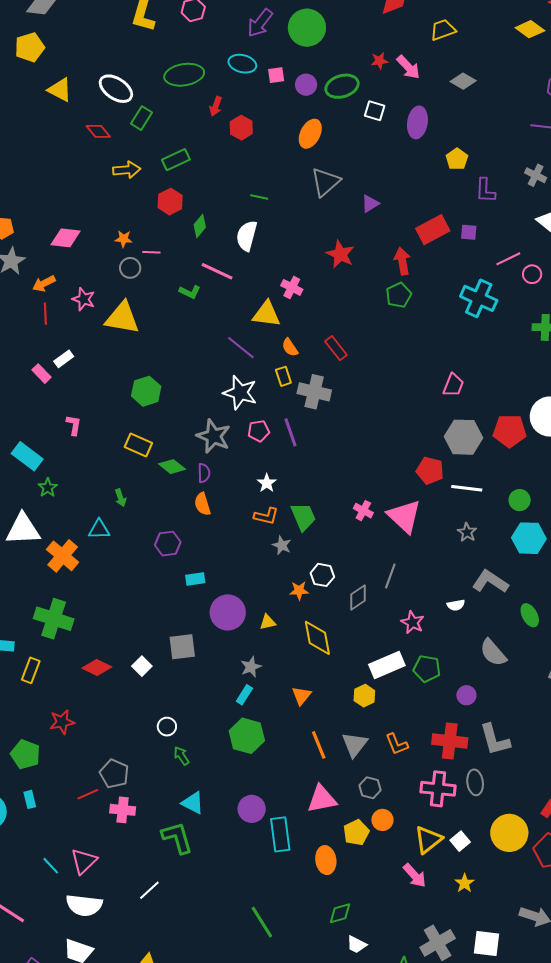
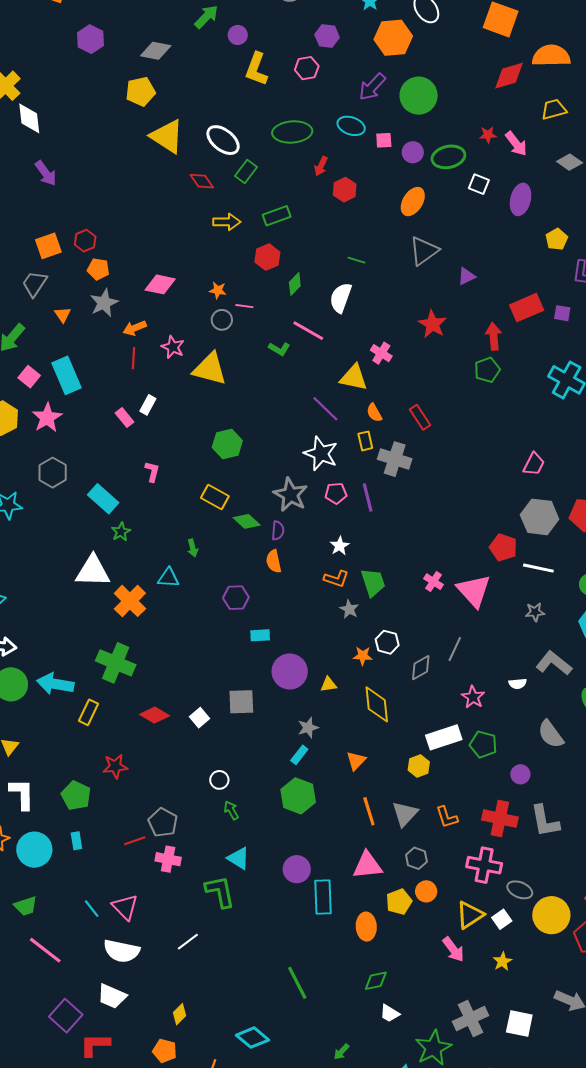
yellow triangle: (60, 90) -> (167, 136), size x1.4
white rectangle: (64, 359) -> (148, 405), turned -30
gray star: (467, 532) -> (535, 612), turned 30
gray ellipse: (475, 782) -> (520, 890), moved, turned -65
pink triangle: (84, 861) -> (125, 907), turned -36

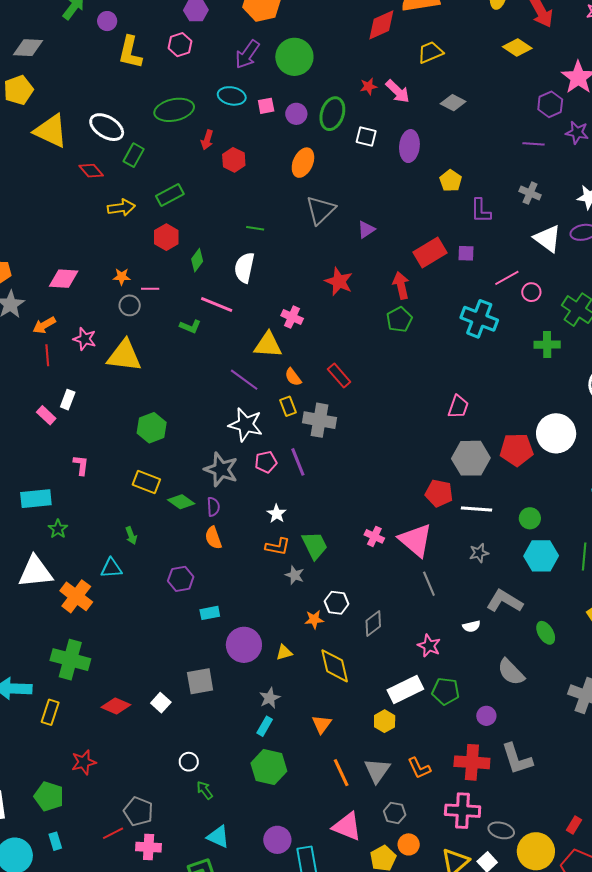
green ellipse: (448, 157) -> (332, 114), turned -52
cyan rectangle: (103, 499) -> (36, 499), turned -40
gray line: (455, 649) -> (429, 584), moved, turned -40
pink triangle: (367, 865) -> (347, 827), turned 36

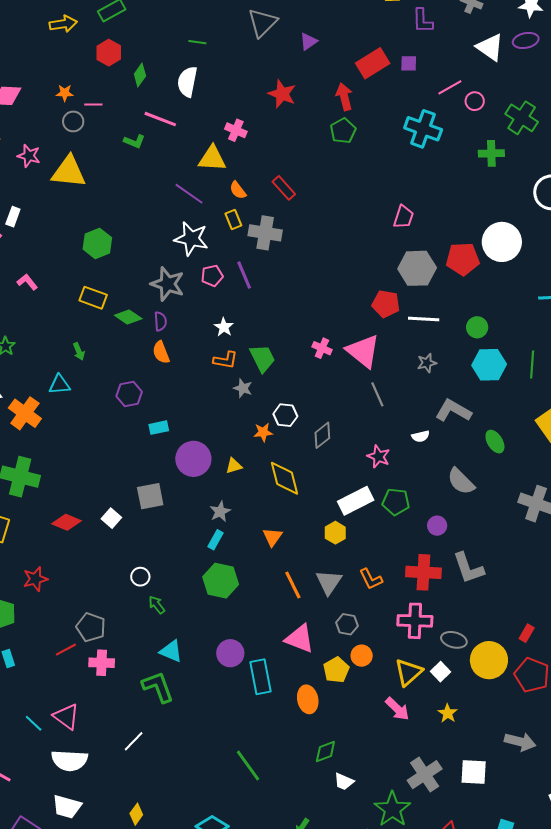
pink L-shape: (81, 465) -> (27, 282), turned -45

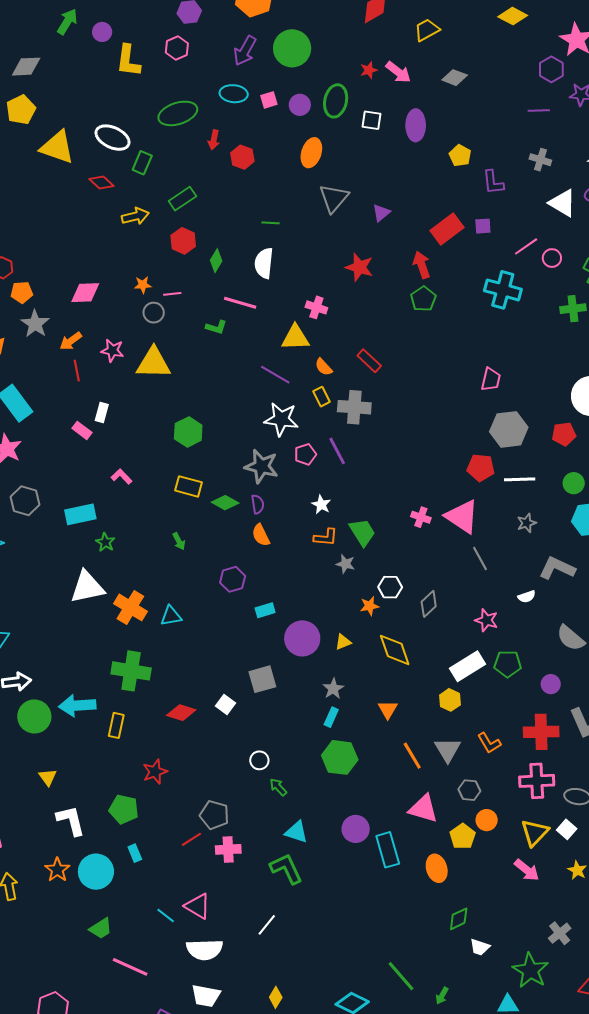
red pentagon: (463, 259) -> (564, 434), moved, size x0.7
cyan triangle: (59, 385) -> (171, 616), moved
green line: (248, 765) -> (401, 976), moved
gray cross: (425, 775) -> (560, 933), size x0.7

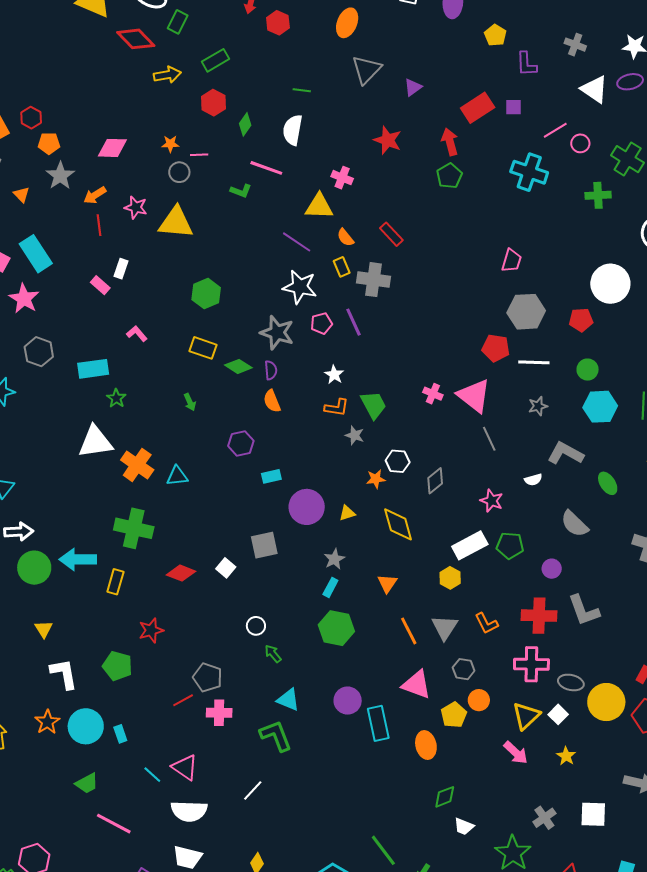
red diamond: (101, 182) -> (136, 39), size x1.5
cyan rectangle: (135, 853) -> (120, 734), moved

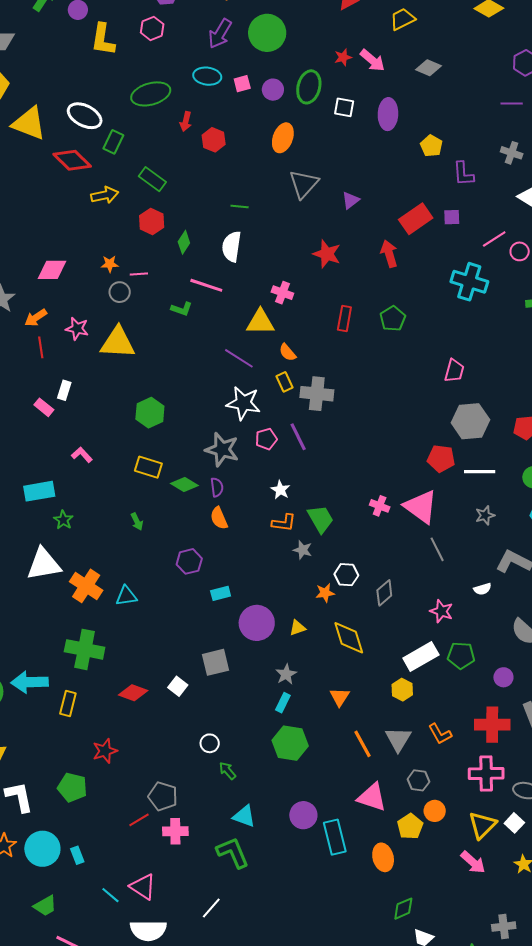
green rectangle: (215, 60) -> (152, 179), turned 68
green pentagon: (449, 176) -> (393, 319), moved
red rectangle: (391, 234) -> (344, 319), moved, turned 55
gray cross: (544, 818) -> (504, 927), turned 30

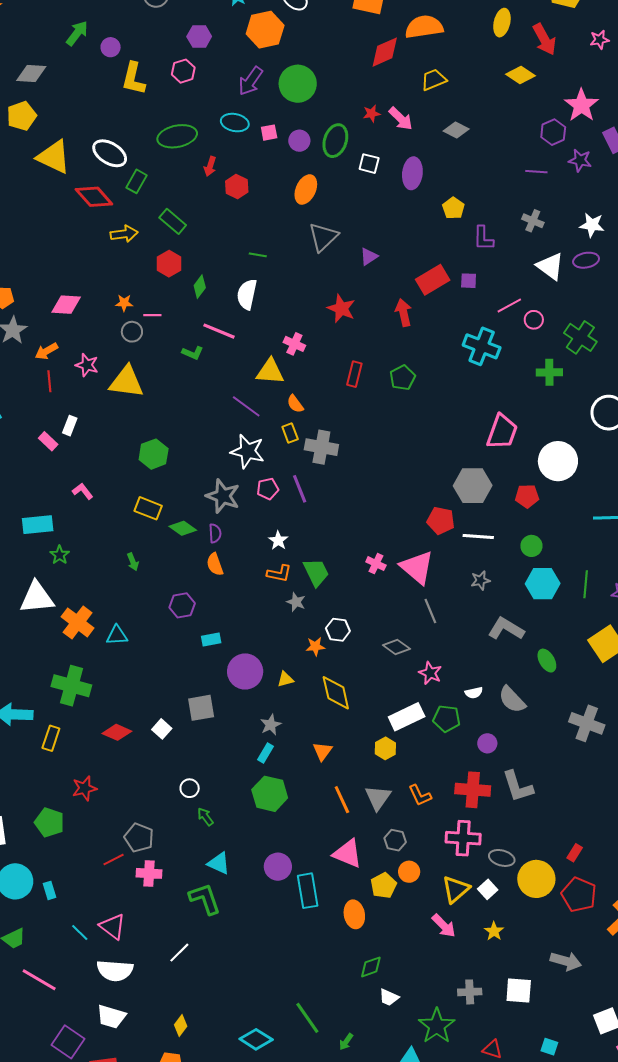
pink trapezoid: (454, 371) -> (502, 432), moved, size x1.5
white semicircle: (482, 589) -> (474, 693), moved
gray diamond: (384, 593) -> (396, 647), moved, turned 72

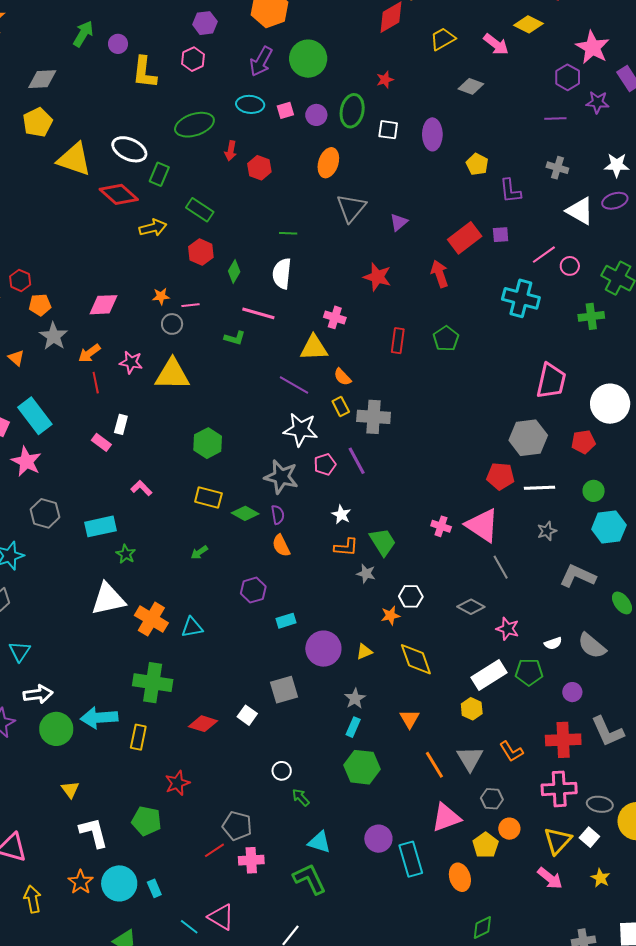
pink arrow: (401, 119) -> (496, 44), moved
green arrow: (133, 562) -> (199, 552), turned 84
pink triangle: (348, 854) -> (446, 818), turned -36

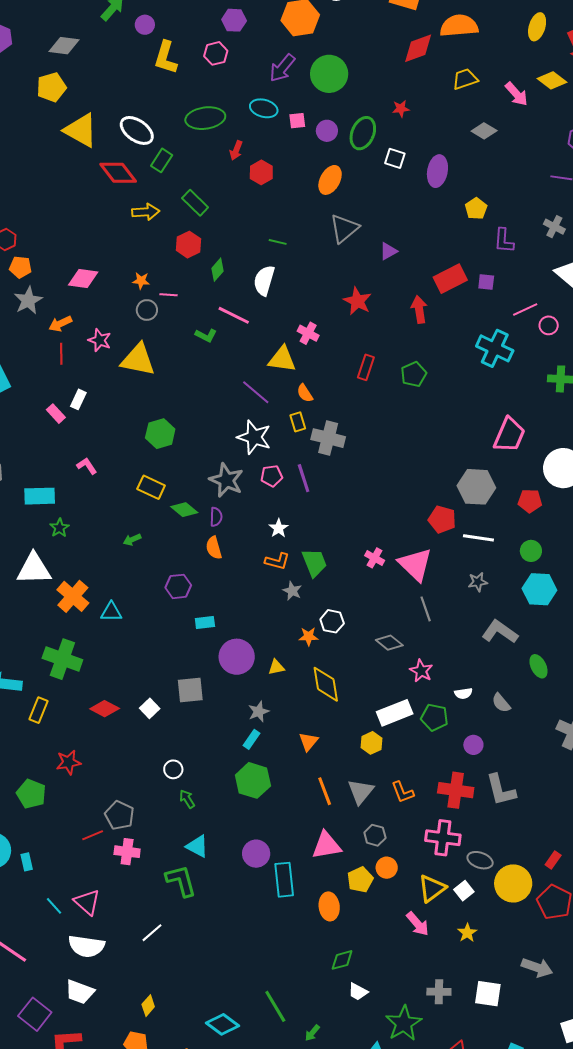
gray semicircle: (592, 646) -> (501, 703), size x0.7

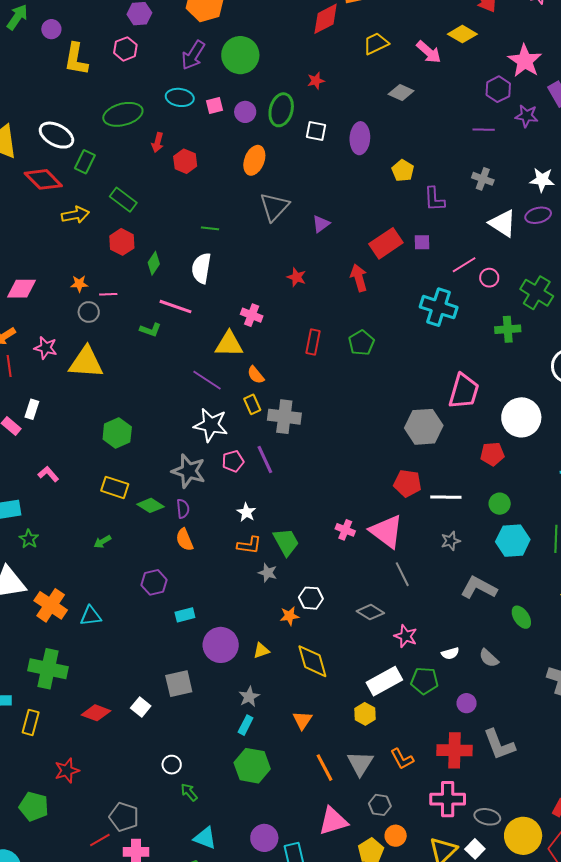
red star: (357, 301) -> (296, 277), size x0.7
gray hexagon: (476, 487) -> (424, 427), moved

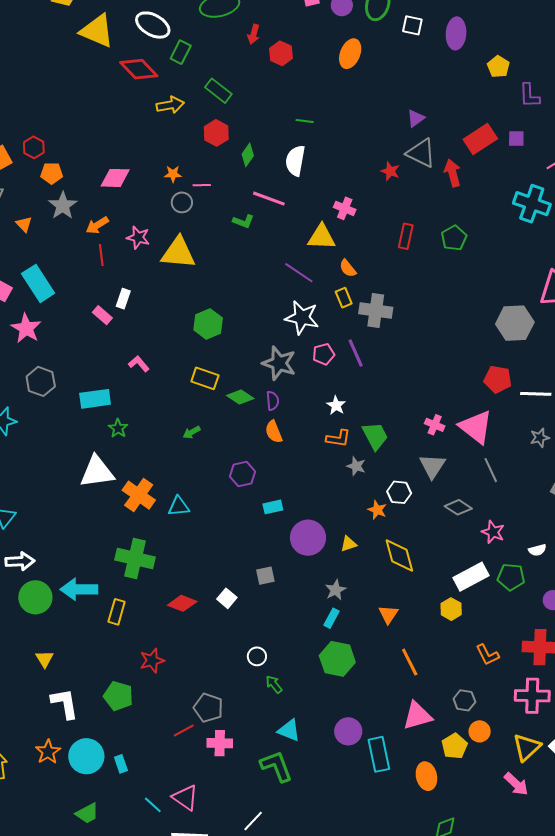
gray triangle: (274, 207) -> (421, 153), moved, turned -48
orange star: (289, 616) -> (377, 510), turned 30
gray square: (179, 684) -> (265, 576), size x0.7
gray triangle: (360, 763) -> (432, 466), moved

